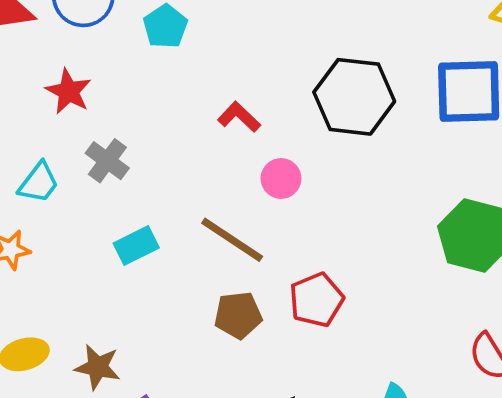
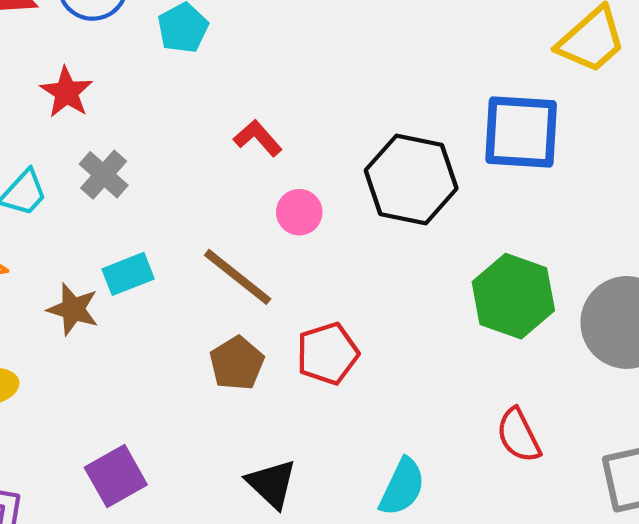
black hexagon: (354, 97) -> (411, 179), moved
brown pentagon: (238, 315) -> (237, 363), turned -30
brown star: (98, 367) -> (73, 309), moved

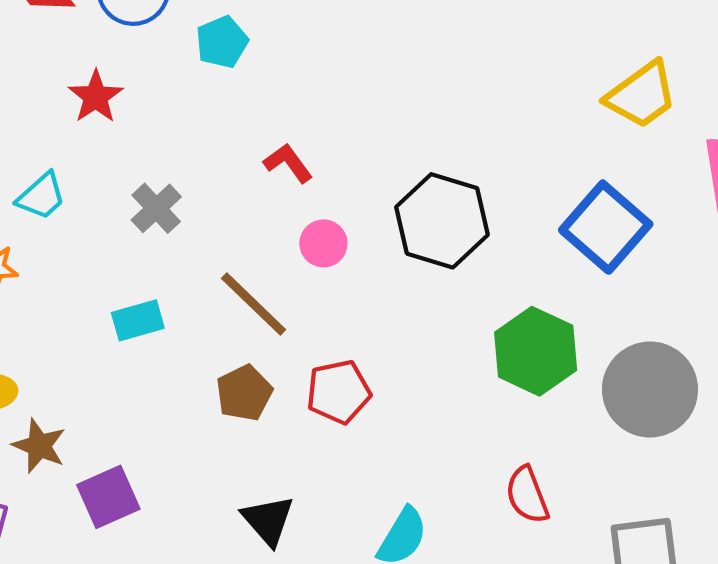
blue square: (521, 132) -> (606, 227), moved, turned 32
gray cross: (104, 175) -> (156, 208), moved
cyan rectangle: (128, 274) -> (138, 320), moved
brown star: (73, 309) -> (39, 446), moved

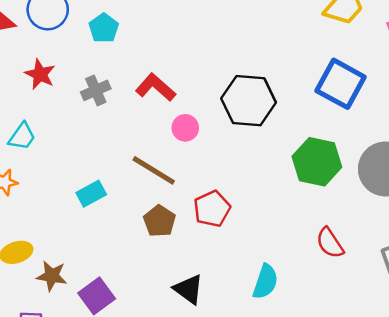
red L-shape: (288, 163) -> (156, 87), size x1.4
gray cross: (156, 208) -> (96, 90), moved, turned 32

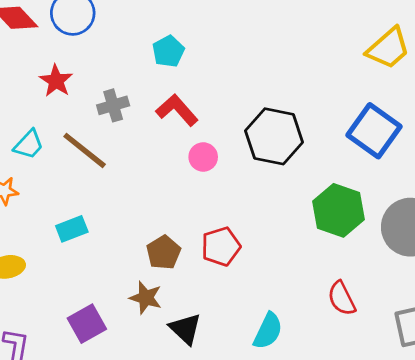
cyan pentagon: (104, 28) -> (168, 51), moved
brown line: (154, 170) -> (85, 150), moved
cyan rectangle: (91, 194) -> (72, 229), moved
brown star: (52, 276) -> (146, 298), moved

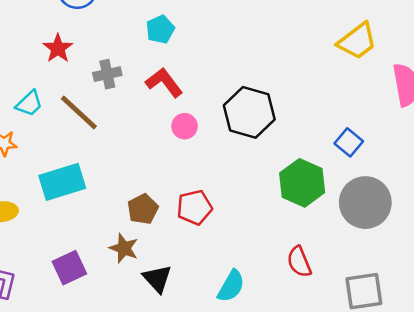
blue square: (374, 131) -> (349, 142), moved, size x0.6
cyan rectangle: (72, 229) -> (62, 182), size x1.6

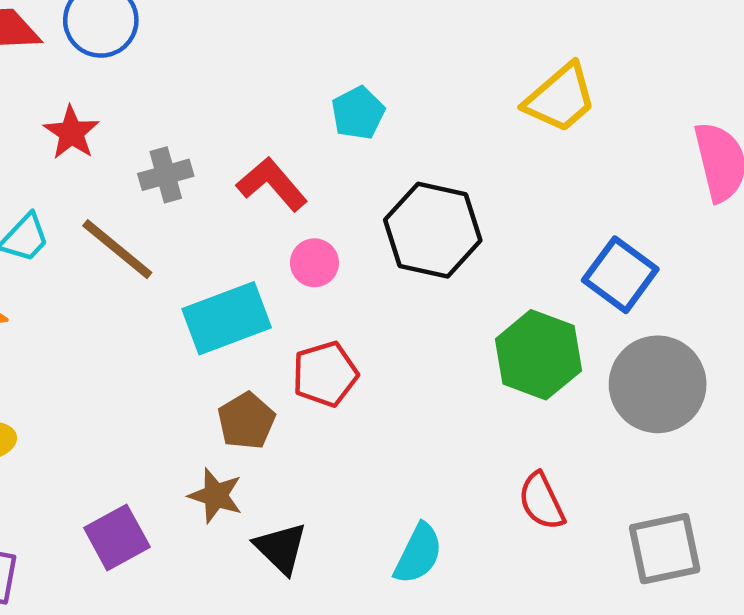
cyan pentagon: (160, 29) -> (358, 113), moved
yellow trapezoid: (357, 41) -> (560, 98), moved
blue square: (349, 142) -> (620, 275), size x1.4
cyan rectangle: (62, 182) -> (227, 318), moved
red pentagon: (195, 207) -> (325, 374), moved

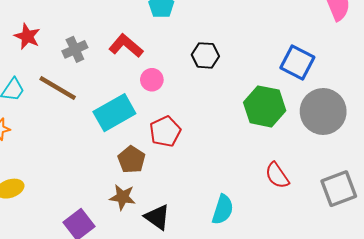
black hexagon: (433, 230) -> (205, 55), size x0.6

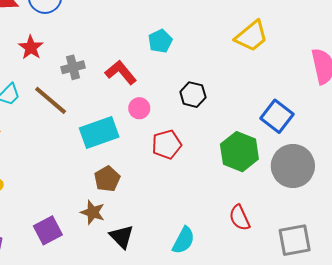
red pentagon: (165, 131) -> (167, 144), moved

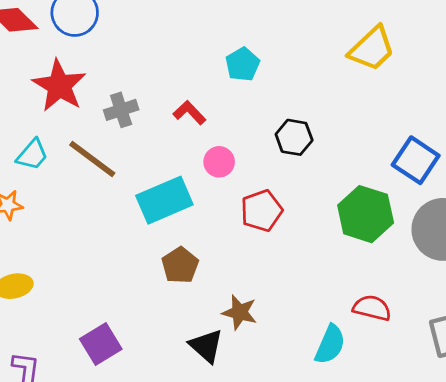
red star: (31, 47) -> (59, 86), size x1.5
red L-shape: (121, 72) -> (189, 113), size x0.7
brown star: (93, 212) -> (240, 312), moved
red semicircle: (240, 218) -> (372, 308), turned 132
cyan semicircle: (184, 240) -> (330, 344), moved

